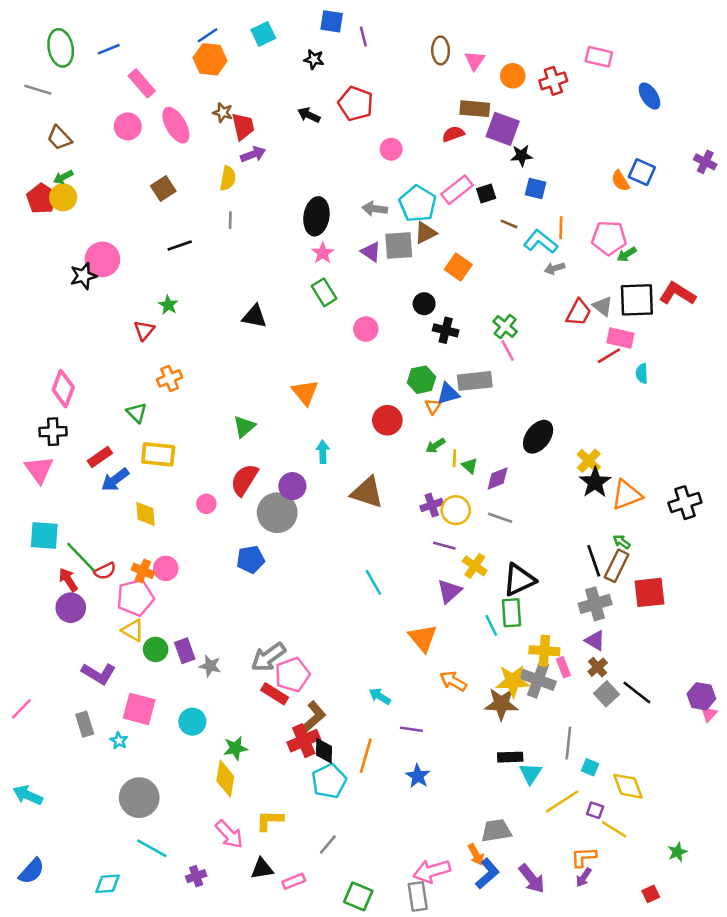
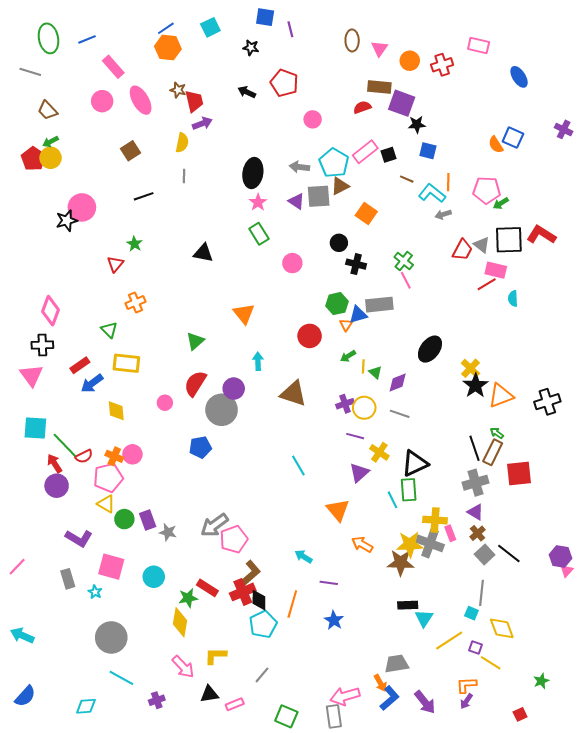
red rectangle: (275, 694) -> (207, 588), moved
gray line: (568, 743) -> (482, 593), moved

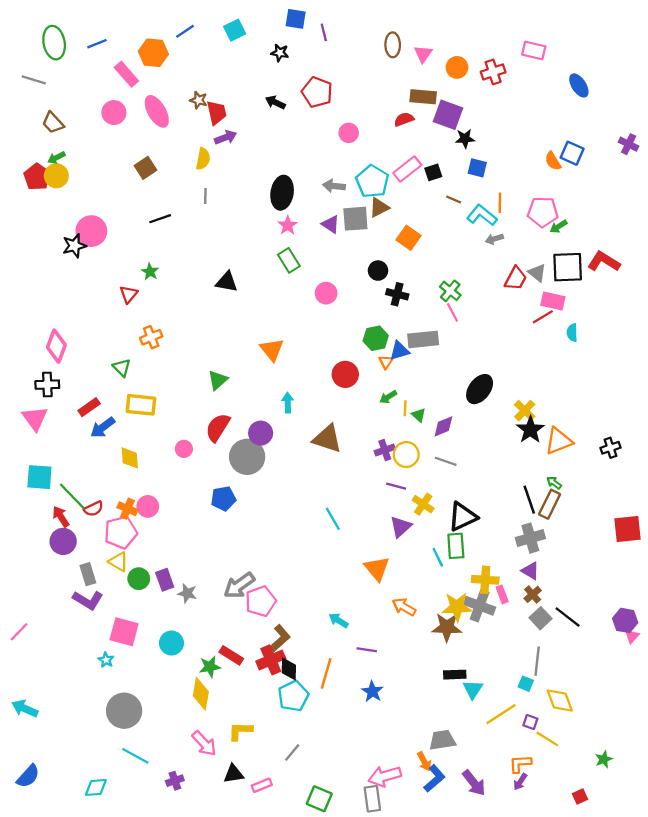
orange hexagon: (168, 48) -> (153, 53), moved
black cross: (547, 402) -> (610, 448), size x0.7
red square: (519, 474) -> (627, 529), moved
gray rectangle: (68, 579) -> (88, 574), moved

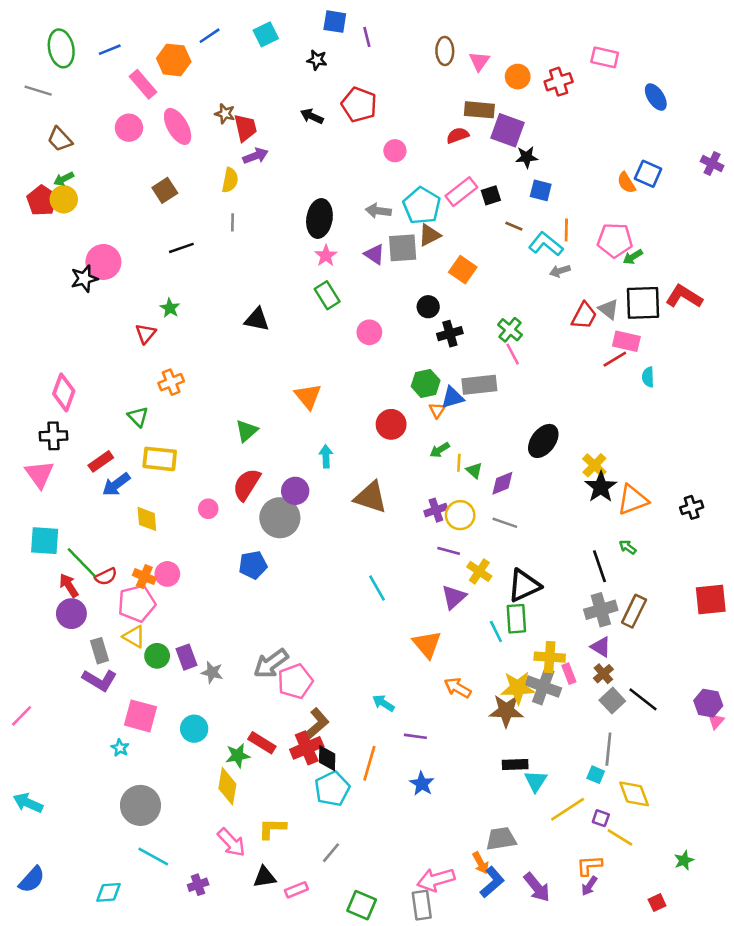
black cross: (397, 294) -> (450, 334), turned -30
brown rectangle: (550, 504) -> (634, 611), moved

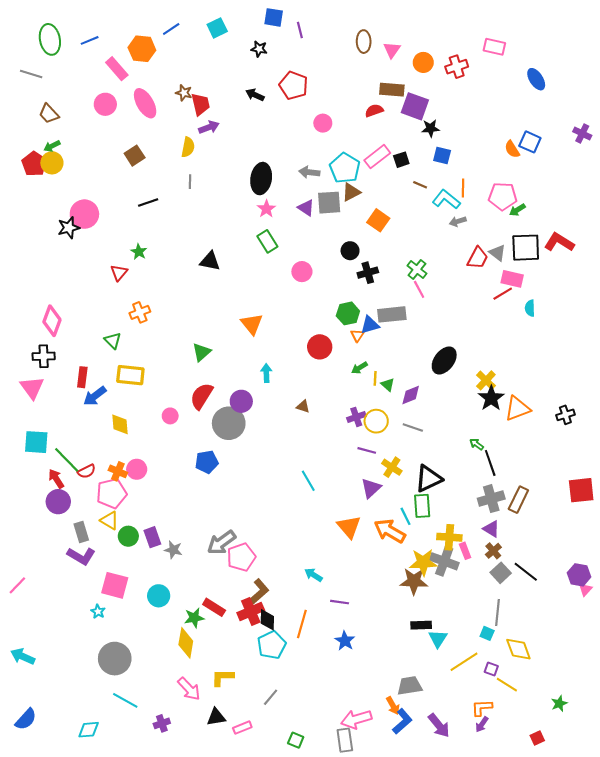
red rectangle: (101, 461) -> (82, 377), turned -48
brown triangle: (371, 497) -> (303, 407), size x0.5
green arrow: (628, 547) -> (477, 444), moved
orange arrow: (458, 688) -> (390, 531), moved, size x1.4
green square: (362, 905) -> (296, 740), size x0.7

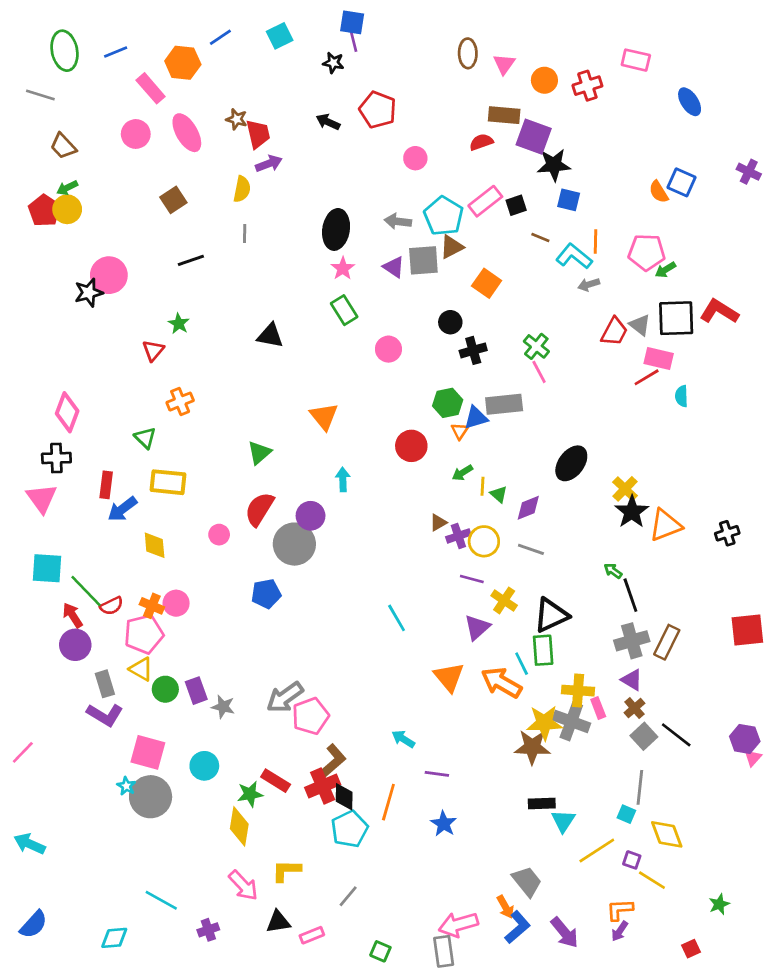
purple line: (300, 30) -> (354, 41), moved
black star: (431, 128) -> (554, 165), size x1.4
brown triangle: (303, 407) -> (438, 523), moved, turned -48
gray circle: (115, 659) -> (151, 797), moved
gray trapezoid: (410, 686) -> (527, 881), turned 60

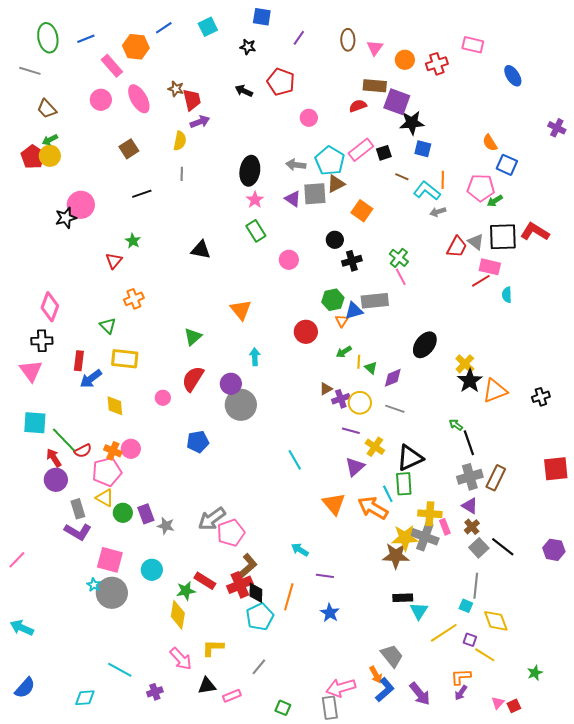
purple line: (354, 41) -> (299, 38), moved, turned 49
blue square: (682, 182) -> (507, 165), moved
gray circle: (294, 544) -> (241, 405), moved
pink triangle: (753, 758) -> (498, 703), moved

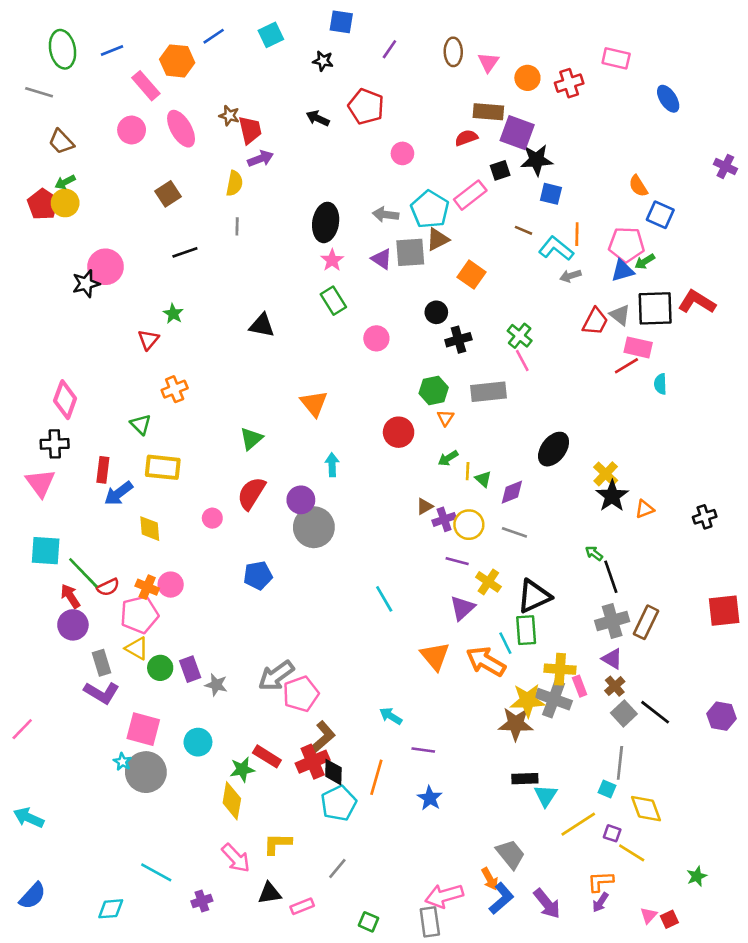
black square: (384, 153) -> (500, 170), moved
blue triangle: (354, 311) -> (623, 271), moved
orange triangle: (495, 391) -> (645, 509), size x0.6

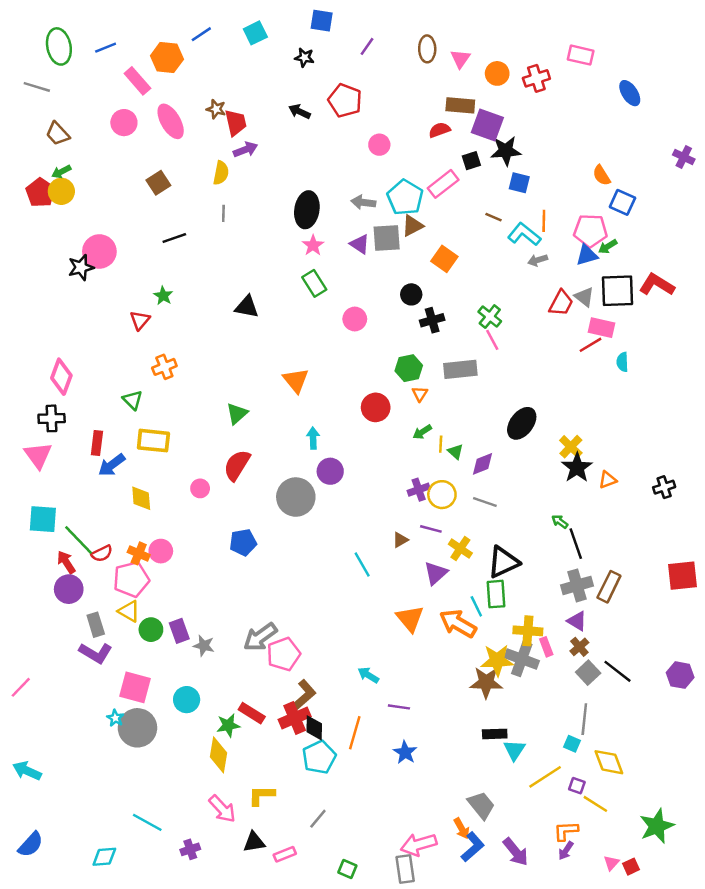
purple circle: (301, 500) -> (330, 471), moved
brown triangle: (425, 506) -> (400, 540), moved
green star: (697, 876) -> (657, 826), size x1.8

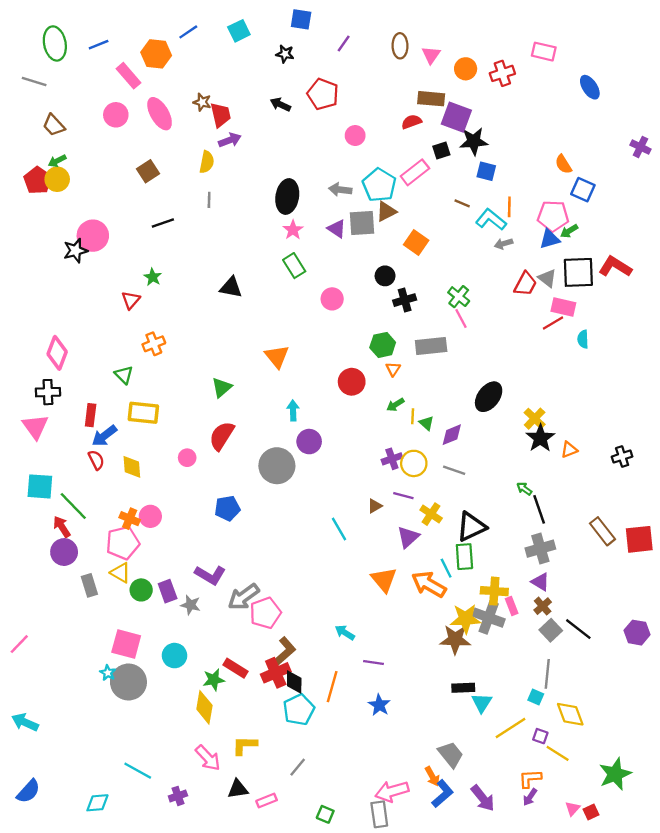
red semicircle: (102, 553) -> (96, 460), moved, turned -90
brown rectangle: (609, 587) -> (602, 531), moved, turned -64
purple L-shape: (96, 653) -> (210, 575), moved

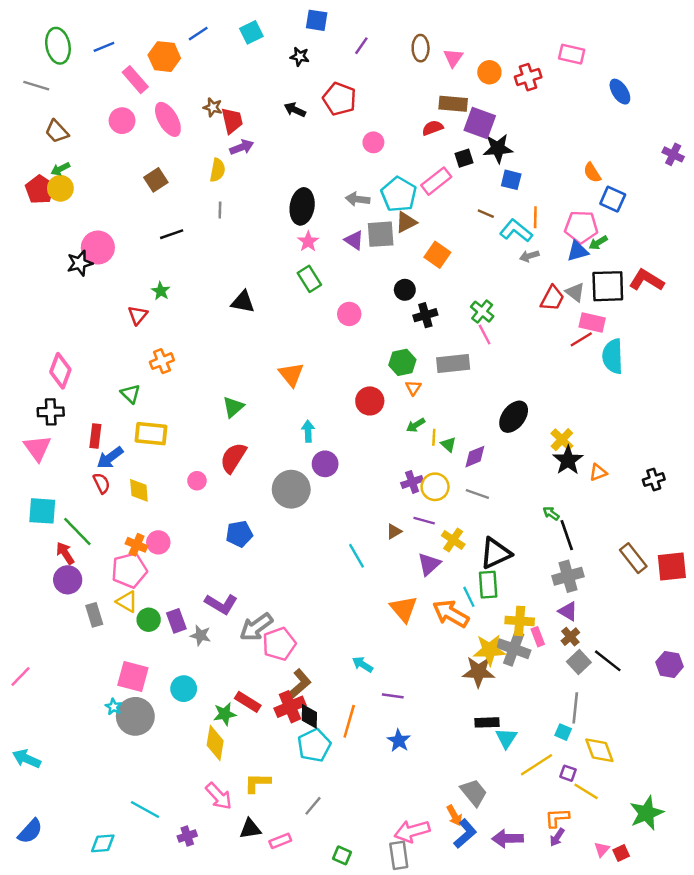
cyan semicircle: (583, 339) -> (613, 356), size x1.8
purple arrow: (483, 798) -> (508, 838), turned 128

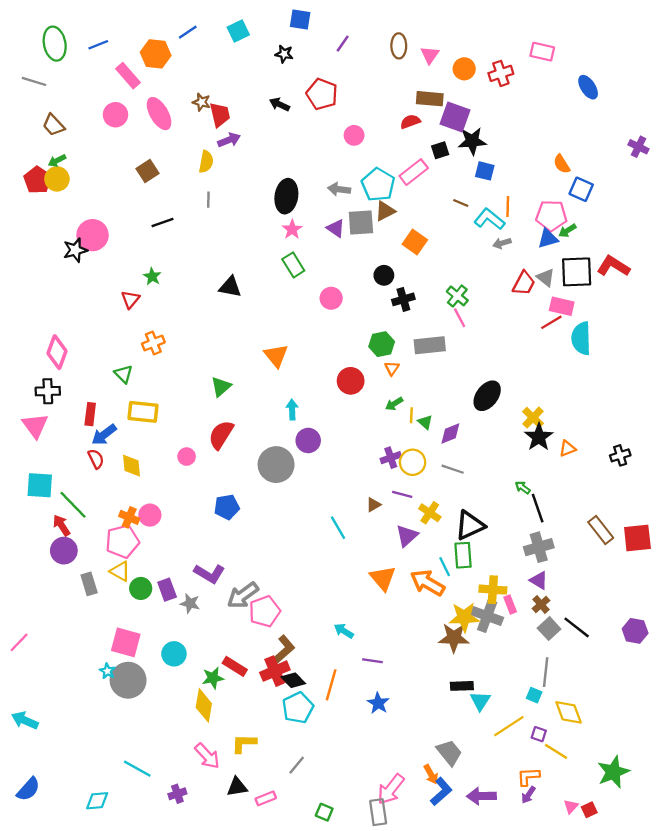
black diamond: (309, 716) -> (293, 680), turned -45
pink arrow: (412, 831) -> (391, 789), turned -36

